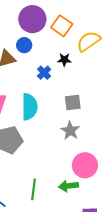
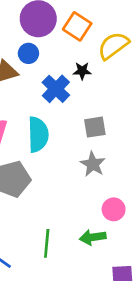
blue cross: (44, 73) -> (56, 89), size x1.5
pink circle: (85, 165) -> (114, 209), size x0.7

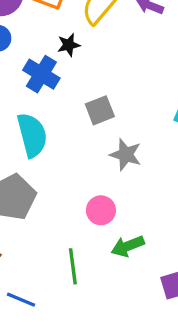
gray star: (93, 164) -> (126, 155), moved
pink circle: (114, 209) -> (101, 210), moved

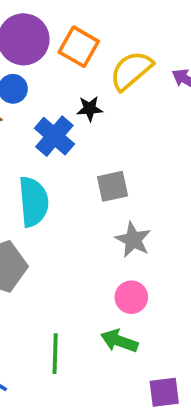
pink circle: (101, 210) -> (131, 297), moved
green arrow: (128, 246) -> (119, 341), turned 32

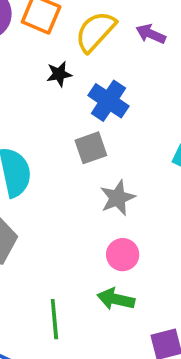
blue cross: (54, 136) -> (108, 101), moved
gray star: (133, 240) -> (118, 198), turned 30

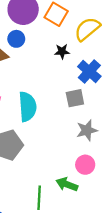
green arrow: (116, 299) -> (67, 184), moved

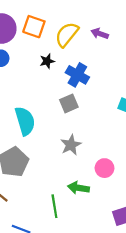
gray star: (87, 130) -> (71, 145), moved
pink circle: (85, 165) -> (105, 168), moved

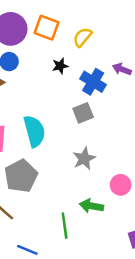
yellow semicircle: (67, 34) -> (82, 37), size x0.7
purple arrow: (100, 34) -> (122, 69), moved

